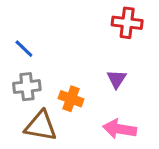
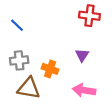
blue line: (24, 49) -> (17, 25), moved

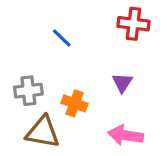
blue line: (17, 25) -> (62, 38), moved

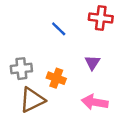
blue line: (62, 38) -> (59, 29), moved
brown triangle: (43, 132) -> (32, 100), turned -36

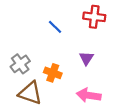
gray cross: (21, 69) -> (20, 64), turned -30
brown triangle: (32, 100) -> (30, 93), turned 45

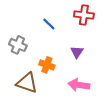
gray cross: (20, 64) -> (18, 45), moved, turned -30

